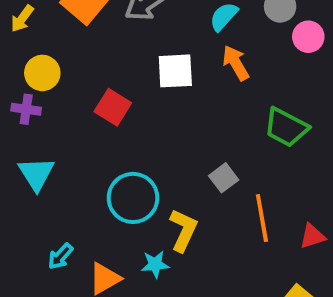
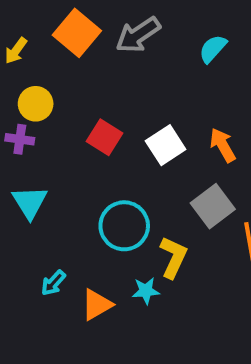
orange arrow: (236, 63) -> (223, 145), moved
white square: (175, 71) -> (166, 145), moved, turned -30
gray square: (224, 178) -> (213, 206), size x1.5

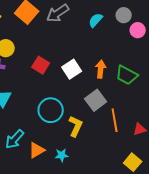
orange arrow: (223, 145) -> (101, 69), turned 36
cyan arrow: (53, 283) -> (15, 139), size x1.5
cyan star: (146, 291) -> (62, 155), moved

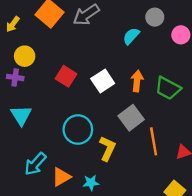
gray circle: (124, 15) -> (155, 17), moved
cyan semicircle: (96, 20) -> (131, 36), moved

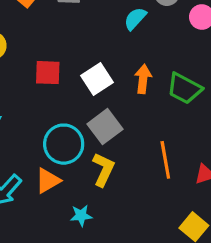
red square: (66, 76) -> (48, 73), turned -30
gray square: (131, 118) -> (105, 127), moved
orange triangle: (61, 177) -> (48, 181), moved

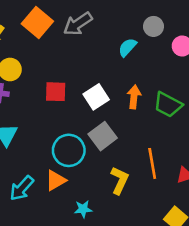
yellow L-shape: (103, 169) -> (120, 180), moved

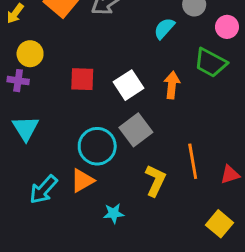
green trapezoid: (168, 105) -> (211, 63), moved

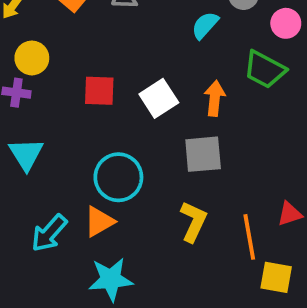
gray square: (136, 130) -> (203, 154), moved, turned 32
orange line: (193, 161) -> (249, 237), moved
cyan star: (114, 213) -> (111, 279), moved, size x1.6
yellow square: (220, 224) -> (276, 277), turned -30

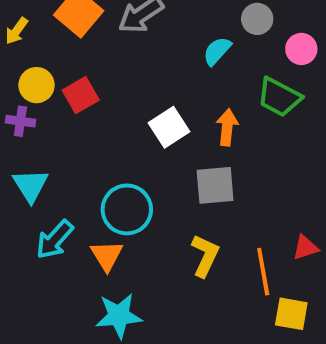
red square: (99, 91) -> (81, 95), moved, turned -32
orange triangle: (99, 222) -> (107, 256), turned -32
cyan arrow: (49, 233) -> (55, 240), moved

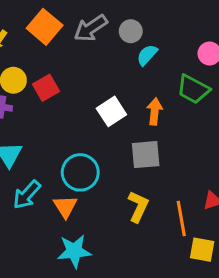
gray circle: (257, 19) -> (131, 31), moved

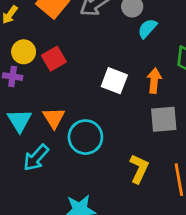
white square: (111, 111) -> (114, 81), turned -36
gray square: (146, 155) -> (164, 119), moved
orange triangle: (65, 207) -> (54, 118), moved

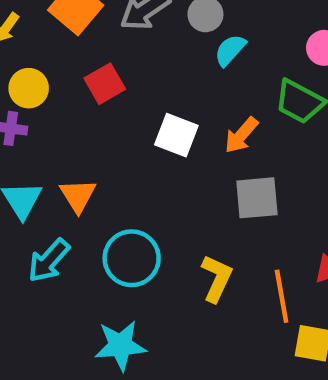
red square: (54, 59) -> (105, 84), moved
orange arrow: (154, 81) -> (241, 135), turned -145
cyan circle: (85, 137) -> (132, 258), moved

